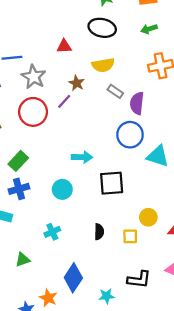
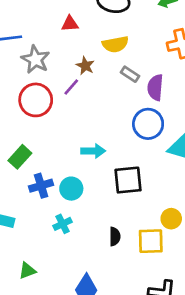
blue cross: (19, 189) -> (41, 186), moved
cyan cross: (52, 232) -> (63, 224), moved
yellow square: (130, 236) -> (151, 241), size x1.5

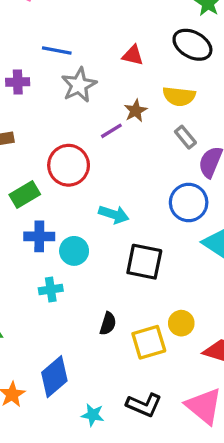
red circle: (36, 100) -> (69, 165), moved
yellow square: (151, 241) -> (149, 342), turned -32

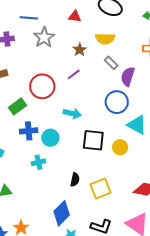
purple line: (111, 131) -> (74, 74), moved
yellow circle: (181, 323) -> (120, 147), moved
blue diamond: (54, 377) -> (62, 213), moved

